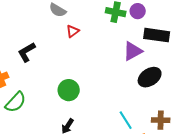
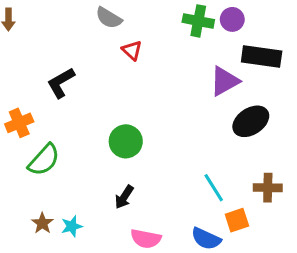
red triangle: (73, 31) -> (132, 50), turned -40

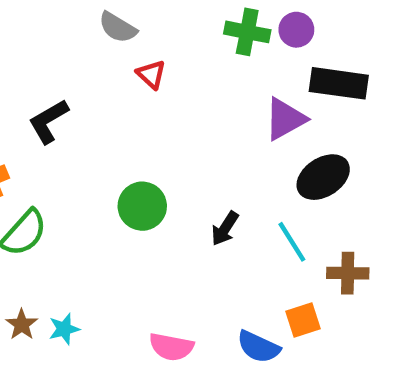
cyan line: (214, 188) -> (292, 242), moved
black arrow: (124, 197) -> (225, 228), moved

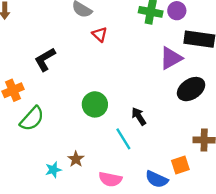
black arrow: (225, 228) -> (139, 116), turned 114
cyan line: (292, 242) -> (123, 139), moved
brown star: (22, 324) -> (76, 159), moved

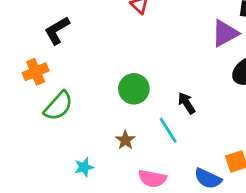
black L-shape: (45, 59) -> (57, 30), moved
brown star: (76, 159) -> (125, 140), moved

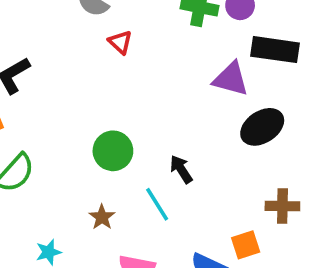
purple triangle: (225, 33) -> (231, 79), turned 44

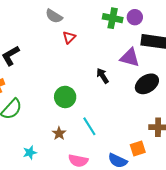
red triangle: (120, 42) -> (69, 37), turned 32
black arrow: (181, 169) -> (102, 76), moved

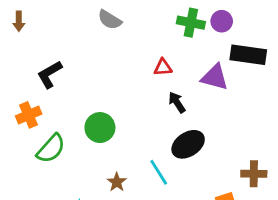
red triangle: (69, 37) -> (163, 67), moved, turned 40
black ellipse: (147, 84) -> (188, 144), moved
green circle: (65, 97) -> (100, 128), moved

